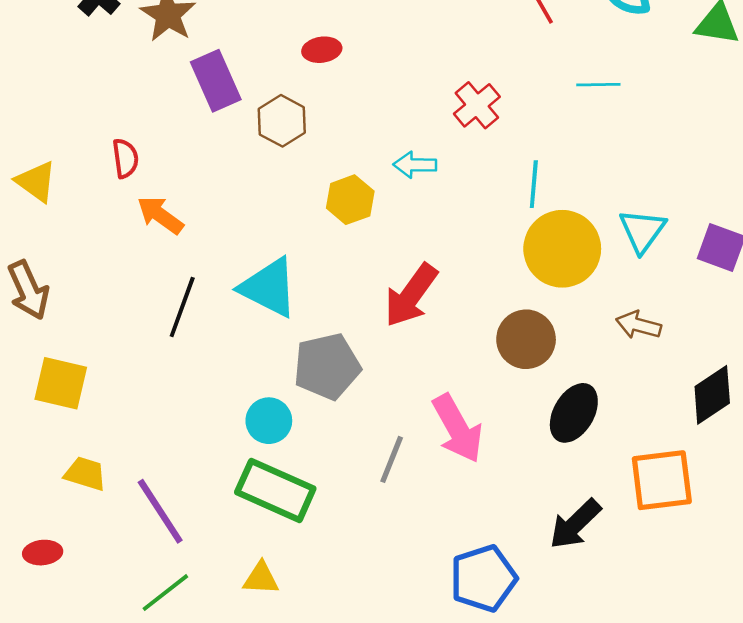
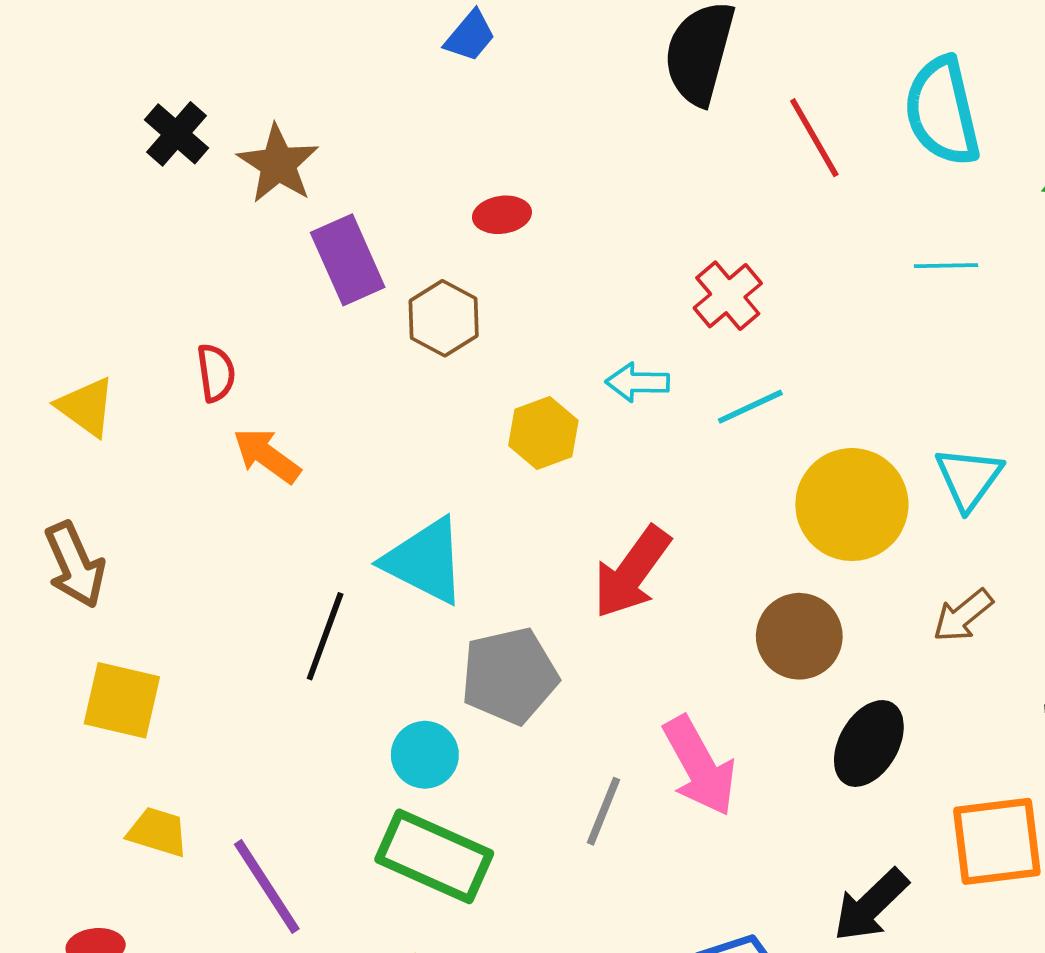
cyan line: (598, 85) -> (946, 266), moved
cyan line: (534, 184) -> (750, 407), moved, turned 60
black line: (182, 307) -> (325, 636), moved
brown arrow: (638, 325) -> (963, 616), turned -54

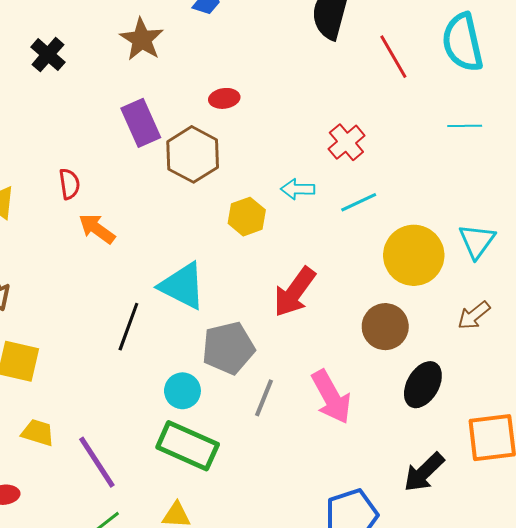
brown star: (278, 164) -> (142, 39), moved
brown hexagon: (444, 318) -> (193, 154), size x1.4
gray line: (604, 811) -> (264, 398), moved

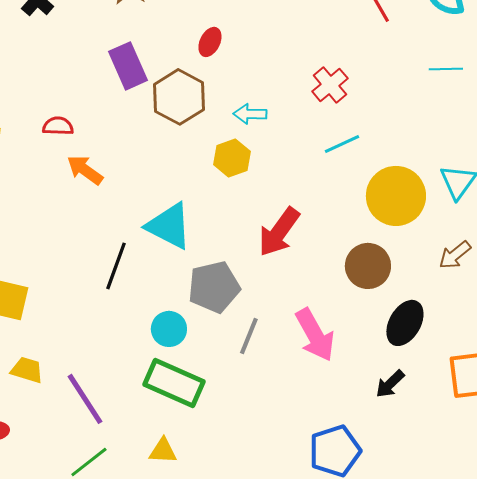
red ellipse: (224, 98) -> (210, 42), turned -56
red semicircle: (69, 184) -> (58, 126), turned -80
cyan arrow: (298, 189) -> (250, 114), moved
black arrow: (424, 472) -> (390, 384), moved, size x0.7

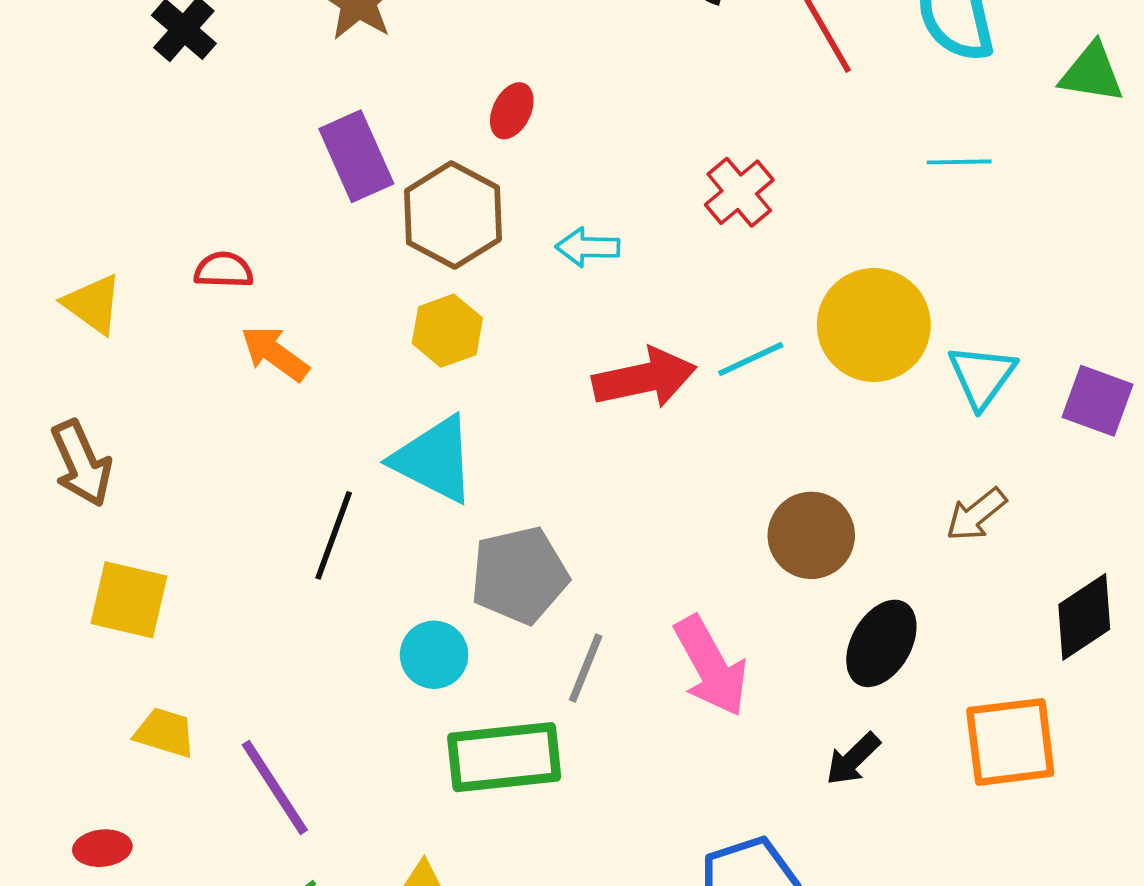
cyan line: (342, 144) -> (751, 359), moved
yellow hexagon: (232, 158) -> (447, 331), moved
yellow circle: (396, 196) -> (874, 325), moved
red arrow: (279, 232) -> (644, 378), moved, turned -138
green rectangle: (174, 383) -> (504, 757), moved, turned -30

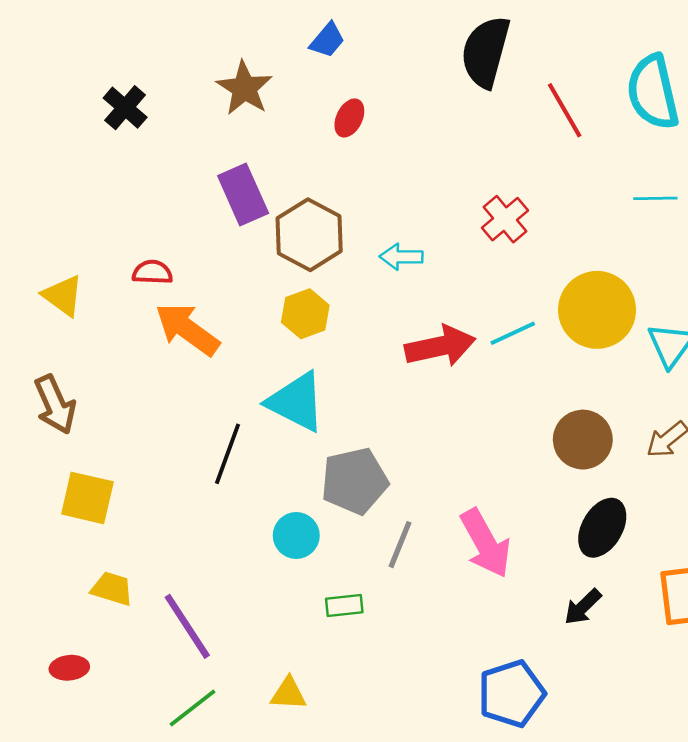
red ellipse: (512, 111) -> (349, 118), moved
orange arrow: (275, 353) -> (187, 329), size x1.4
brown circle: (811, 535) -> (583, 440), moved
green rectangle: (504, 757) -> (344, 606), size x0.5

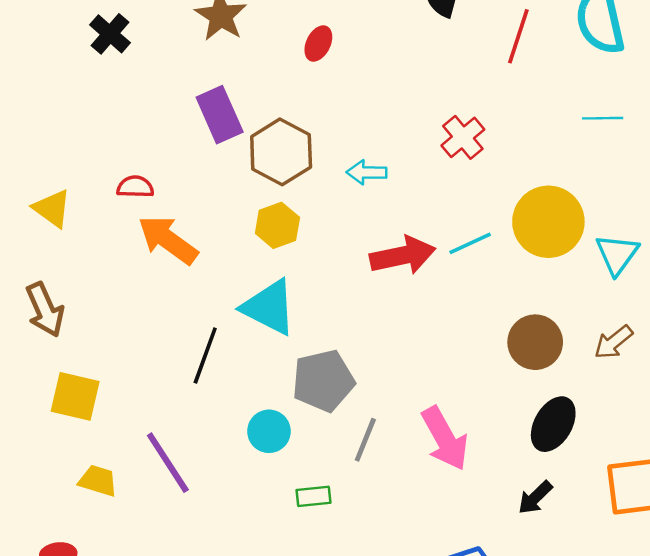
red line: (565, 110) -> (518, 36), turned 48
purple line: (187, 626) -> (168, 463), moved

